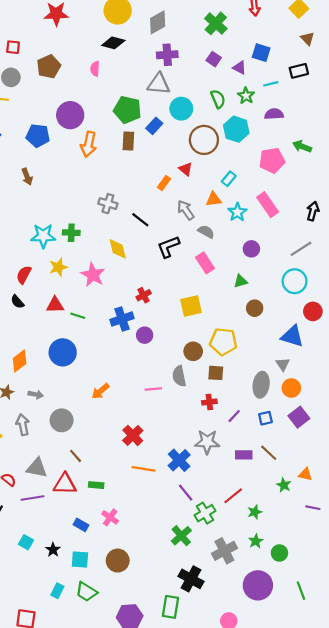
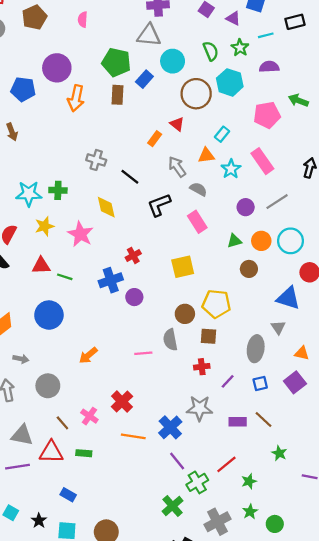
gray line: (301, 249) -> (277, 202), moved
orange circle: (291, 388) -> (261, 241), moved
orange triangle: (305, 474) -> (302, 353), moved
pink cross: (110, 517) -> (89, 416), moved

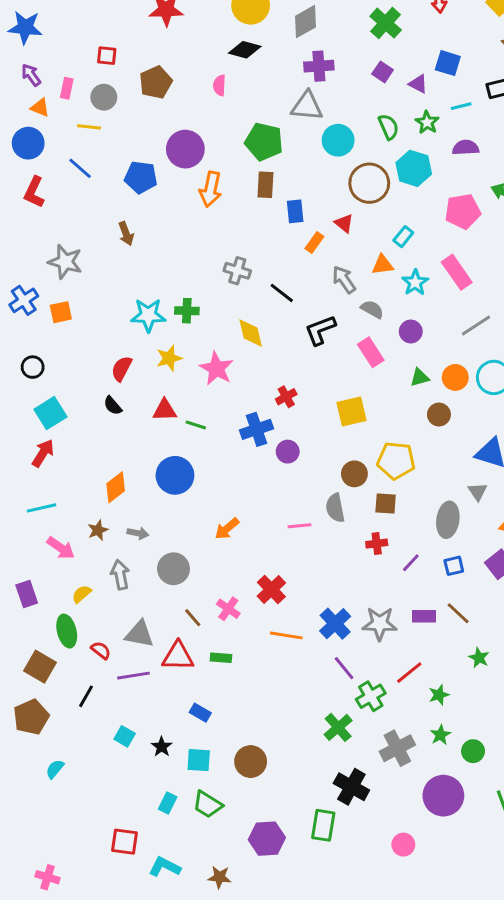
blue rectangle: (144, 79) -> (295, 211), moved, turned -48
purple circle: (246, 207) -> (411, 331), moved
gray star: (200, 408) -> (380, 624), moved

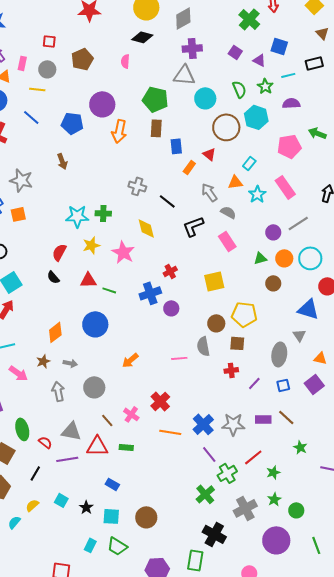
green cross: (386, 23) -> (249, 19), moved
purple circle: (411, 331) -> (273, 232), moved
yellow semicircle: (82, 594) -> (32, 505), moved

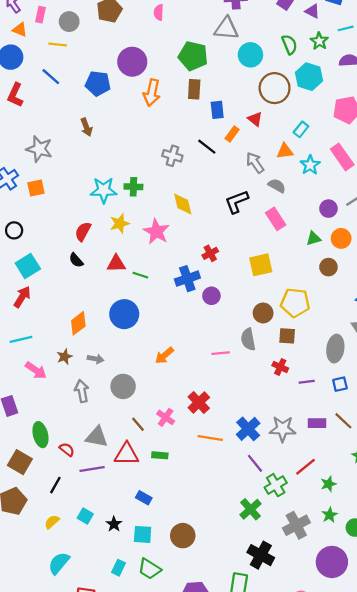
black line: (167, 201) -> (207, 147), moved
red cross: (231, 370) -> (280, 367), turned 32
purple line: (254, 383) -> (307, 382), turned 40
cyan semicircle: (14, 522) -> (59, 563), moved, size x1.5

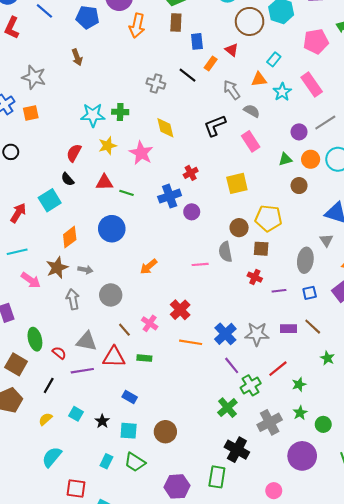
cyan square: (28, 266) -> (50, 200), moved
brown star: (65, 357) -> (57, 268), size x1.5

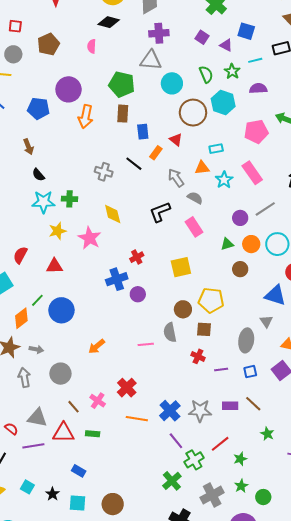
cyan rectangle: (274, 59) -> (216, 149), turned 40
red semicircle: (74, 153) -> (20, 255), moved
black semicircle: (68, 179) -> (38, 175), moved
green line: (126, 193) -> (37, 300), moved, turned -64

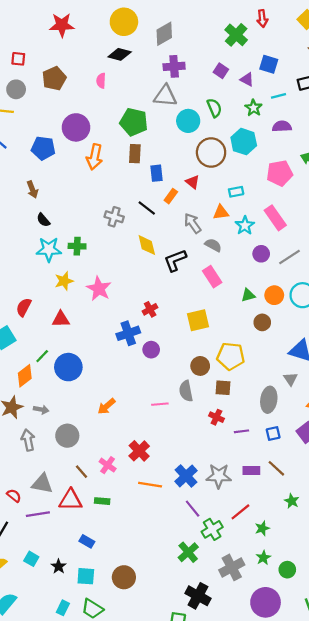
green semicircle: (206, 74) -> (214, 108), moved
yellow diamond: (113, 214) -> (147, 245), moved
purple circle: (240, 218) -> (261, 254), moved

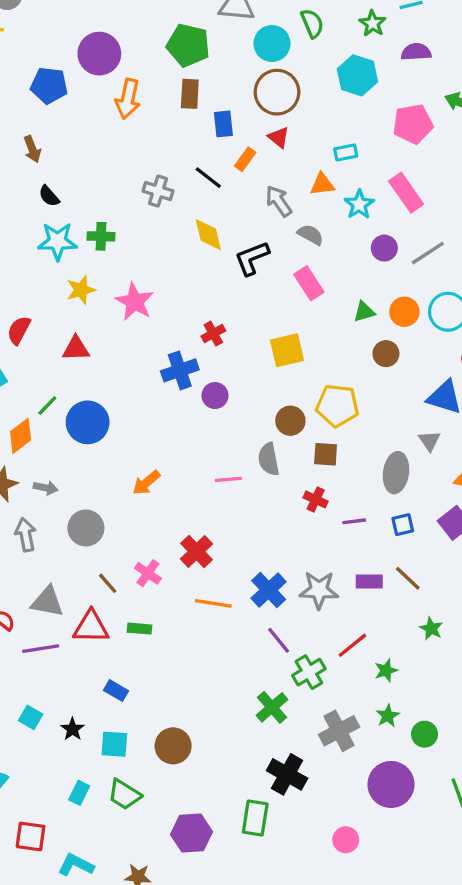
brown circle: (211, 152) -> (277, 92), moved

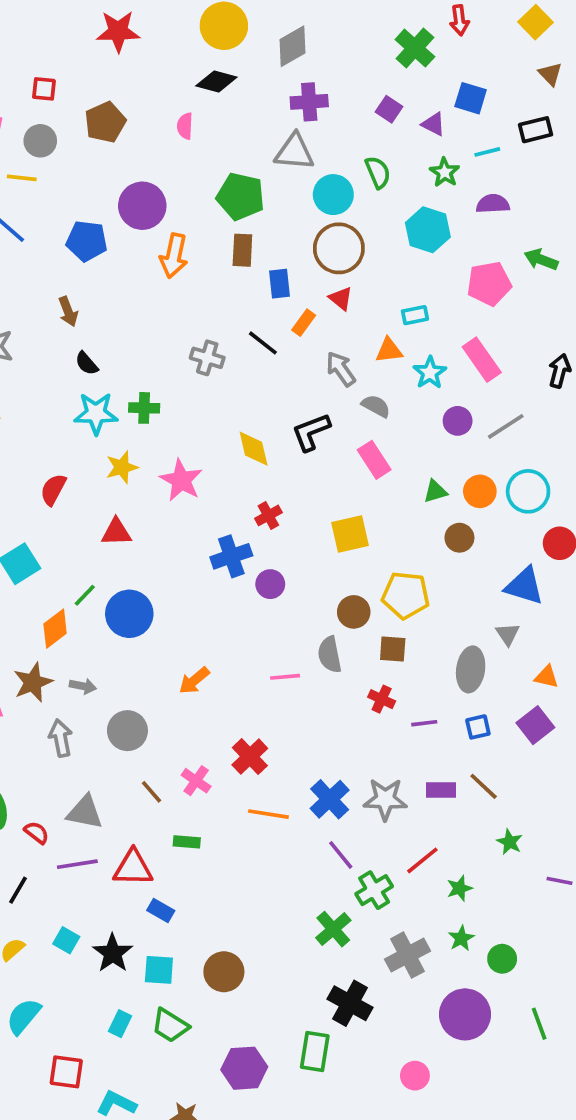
yellow diamond: (208, 235) -> (254, 449), moved
red semicircle: (19, 330) -> (53, 489), moved
red triangle: (91, 627) -> (133, 868), moved
black star: (72, 729) -> (113, 953), size x1.5

